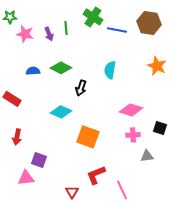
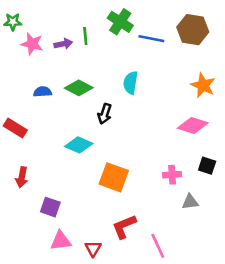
purple arrow: (49, 34) -> (63, 44), turned -80
cyan semicircle: (110, 70) -> (131, 83), moved
pink diamond: (131, 110) -> (193, 125), moved
pink triangle: (26, 178) -> (61, 241), moved

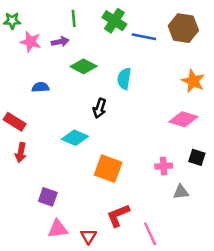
green line: (85, 36) -> (74, 18), moved
green diamond: (79, 88) -> (84, 66), moved
red arrow: (22, 177) -> (21, 153), moved

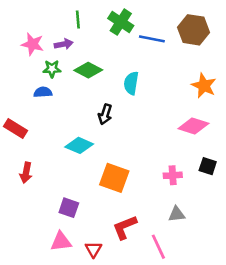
green star: (12, 21) -> (52, 69), moved
red arrow: (21, 153) -> (26, 173), moved
gray triangle: (181, 192) -> (177, 214), moved
purple square: (48, 197) -> (69, 208), moved

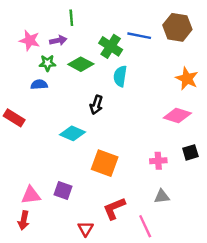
green cross: (121, 22) -> (111, 46), moved
black square: (208, 166) -> (190, 152), turned -35
red arrow: (26, 173) -> (24, 220), moved
pink triangle: (61, 242) -> (31, 195), moved

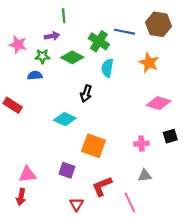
pink star: (30, 40) -> (18, 45), moved
orange star: (187, 79) -> (149, 63), moved
purple square: (63, 191) -> (67, 170), moved

